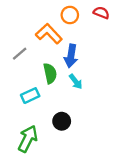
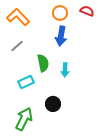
orange L-shape: (49, 34) -> (18, 17), moved
blue arrow: (71, 56) -> (61, 36), moved
cyan arrow: (76, 82) -> (65, 70), turned 40

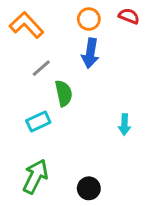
gray line: (17, 46) -> (41, 68), moved
cyan arrow: (65, 70) -> (124, 124), moved
black circle: (53, 104) -> (89, 188), moved

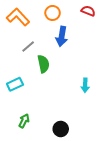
orange circle: (89, 19) -> (53, 13), moved
cyan rectangle: (38, 122) -> (15, 84), moved
green arrow: (35, 176) -> (24, 121), size x0.6

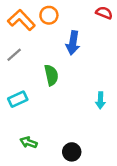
orange circle: (53, 13) -> (49, 15), moved
gray line: (28, 47) -> (14, 55), moved
green arrow: (24, 121) -> (29, 142), turned -96

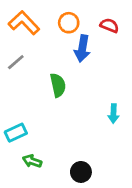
red semicircle: (104, 13) -> (109, 25), moved
orange circle: (49, 15) -> (69, 23), moved
cyan rectangle: (18, 99) -> (16, 133), moved

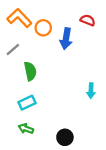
orange circle: (69, 23) -> (43, 28), moved
green semicircle: (58, 85) -> (30, 71), moved
cyan rectangle: (16, 133) -> (27, 103), moved

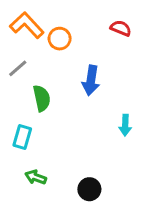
blue arrow: (66, 39) -> (91, 80), moved
cyan rectangle: (27, 103) -> (22, 137), moved, turned -49

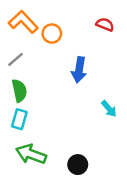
green semicircle: (42, 98) -> (19, 91), moved
cyan arrow: (125, 125) -> (109, 109), turned -42
green arrow: (36, 177) -> (31, 154), size x1.6

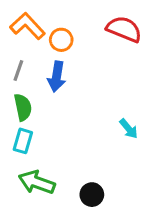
red semicircle: (105, 24) -> (124, 29), size x1.6
gray line: (15, 59) -> (18, 70), turned -30
blue arrow: (79, 70) -> (57, 77), moved

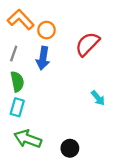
red semicircle: (124, 29) -> (87, 44), moved, turned -68

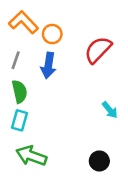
black circle: (70, 148) -> (99, 161), moved

